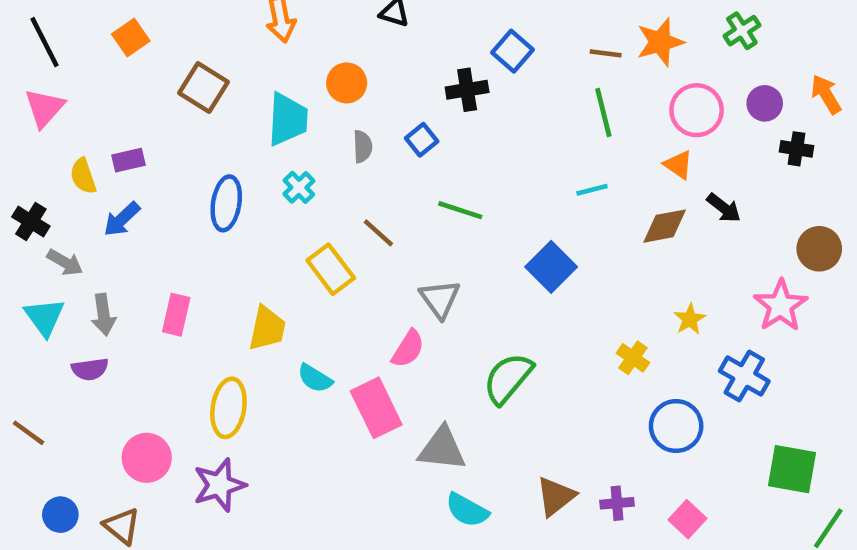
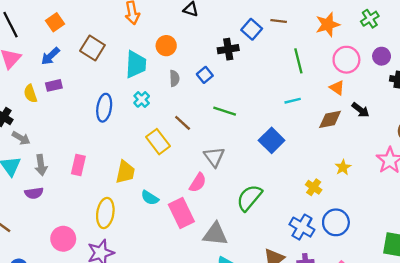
brown line: (606, 53) -> (279, 21), moved
blue arrow: (122, 219) -> (50, 56), moved
blue cross: (744, 376) -> (302, 227), moved

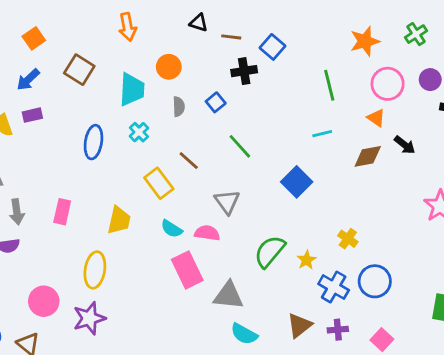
brown line: (279, 21) -> (231, 37), moved
green line: (225, 111) -> (240, 146), turned 30
yellow star: (343, 167) -> (307, 260), moved
pink semicircle: (198, 183) -> (207, 233), turned -114
cyan semicircle: (150, 198) -> (172, 229), moved

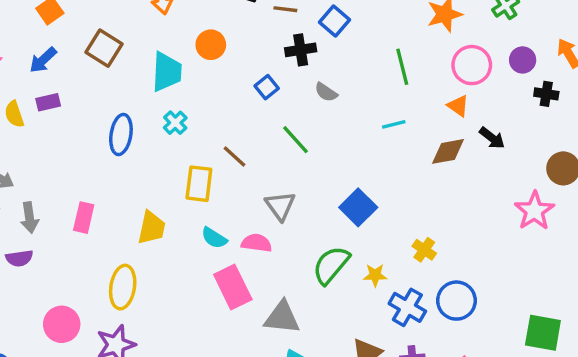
gray semicircle: (179, 107) -> (326, 92), moved, turned 126
blue square: (297, 182) -> (358, 207), moved
yellow rectangle: (159, 183) -> (199, 184), turned 44
yellow star: (307, 260) -> (375, 275), turned 30

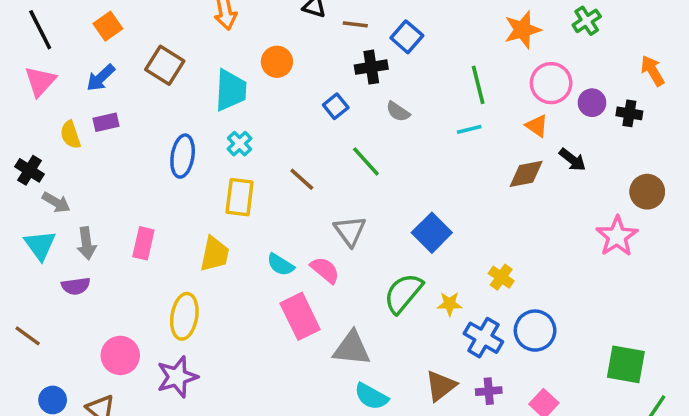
purple circle: (523, 60) -> (592, 103), moved
cyan line: (394, 124) -> (469, 129), moved
yellow rectangle: (199, 184) -> (240, 197), moved
pink semicircle: (257, 243) -> (325, 270), turned 32

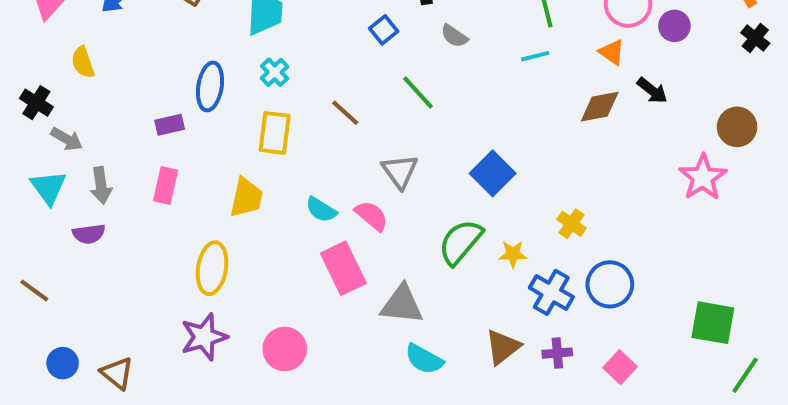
black cross: (629, 113) -> (755, 38), moved, turned 30
purple rectangle: (106, 122) -> (170, 125), moved
pink circle: (120, 355) -> (285, 349), moved

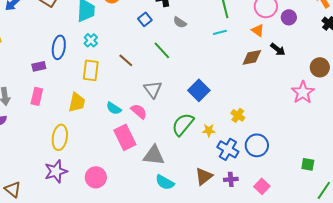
green square: (713, 323) -> (308, 164), size x0.6

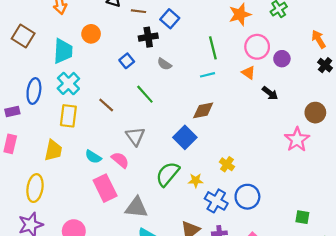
cyan cross: (91, 40) -> (68, 83), size x1.5
brown diamond: (252, 57) -> (203, 110), moved

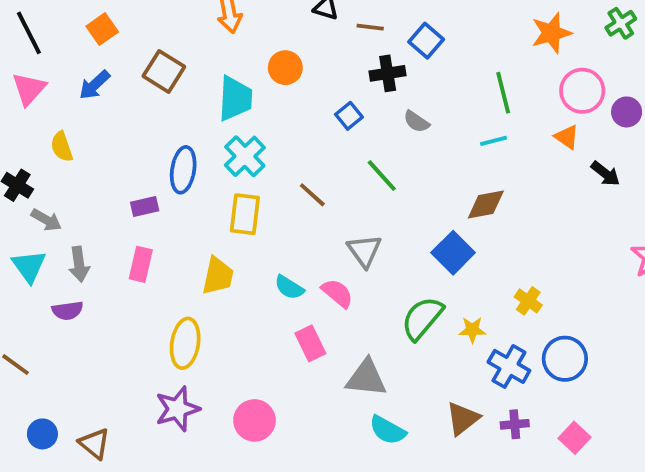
pink rectangle: (105, 188) -> (310, 343), size x0.7

